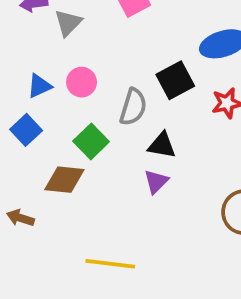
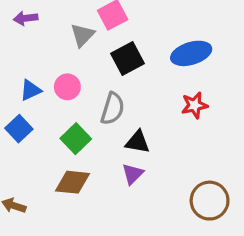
gray triangle: (68, 23) -> (82, 35), moved
black square: (175, 80) -> (128, 58), moved
brown diamond: (64, 180) -> (72, 182), moved

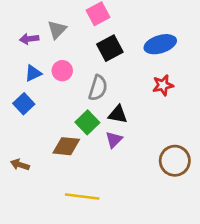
purple arrow: (26, 18) -> (29, 39), moved
gray triangle: (82, 35) -> (57, 30), moved
green square: (76, 139) -> (87, 122), moved

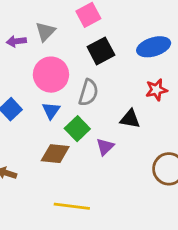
pink circle: (62, 71) -> (51, 75), size x1.6
blue triangle: (33, 73) -> (51, 111), moved, turned -30
black triangle: (118, 114) -> (130, 119), moved

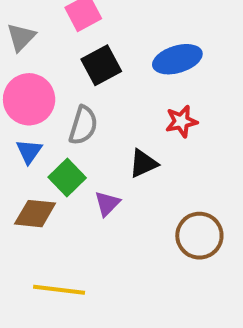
black triangle: (130, 119) -> (143, 163), turned -35

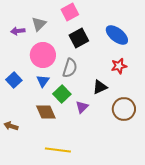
blue ellipse: (177, 59) -> (117, 35), turned 55
brown diamond: (35, 214) -> (46, 112), turned 60
brown circle: (199, 236) -> (124, 109), moved

